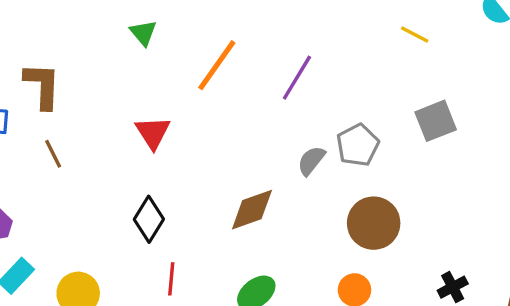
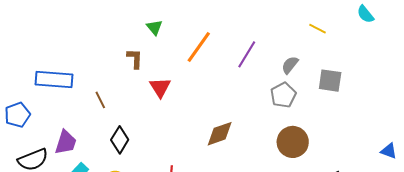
brown L-shape: (42, 86) -> (135, 59), moved, size x0.7
gray square: (436, 121) -> (330, 81), turned 30
gray semicircle: (311, 161) -> (290, 65), moved
black diamond: (149, 219) -> (120, 140), moved

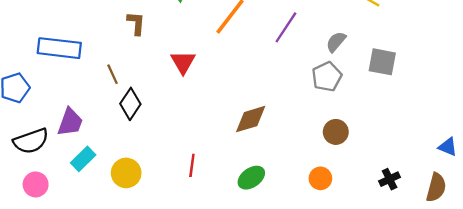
brown L-shape: (135, 59) -> (136, 23), moved
black diamond: (120, 140) -> (130, 104), moved
brown circle: (293, 142) -> (336, 132), size x0.7

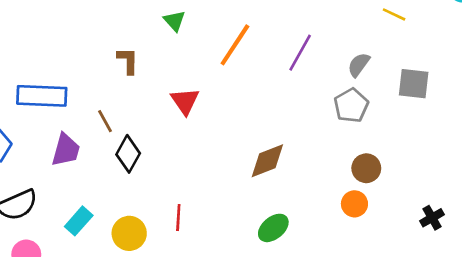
purple trapezoid: (70, 122) -> (66, 150), moved
red line: (192, 165) -> (178, 218), moved
orange circle: (320, 178) -> (354, 204), moved

